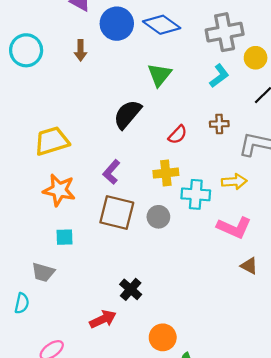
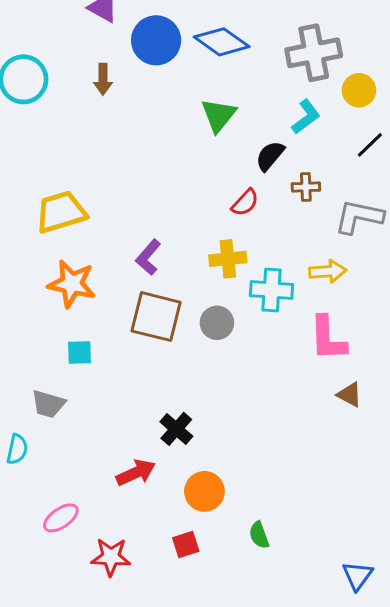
black semicircle: (127, 114) -> (270, 156), moved, size x0.7
pink L-shape: (234, 227) -> (328, 338), turned 64
orange circle: (163, 337) -> (204, 491), moved

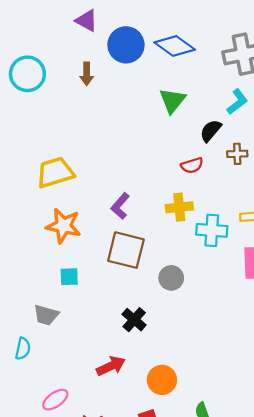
red semicircle: (245, 203) -> (192, 165), turned 30
gray circle: (217, 323) -> (171, 278), moved
black cross: (176, 429) -> (134, 320), moved

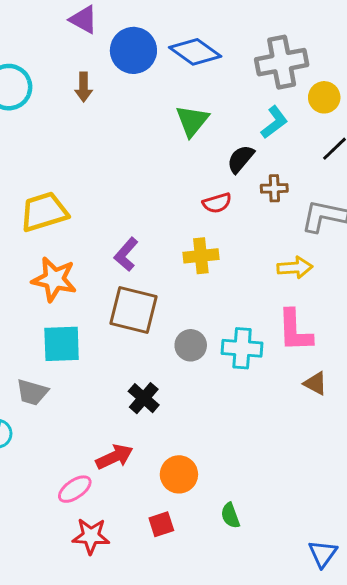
cyan cross: (212, 230) -> (242, 348), moved
cyan square: (69, 277) -> (62, 344), size x1.6
pink ellipse: (55, 400) -> (75, 489), moved

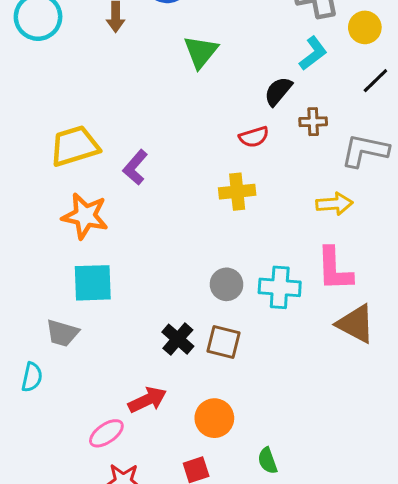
green triangle: (192, 121) -> (201, 52), moved
purple L-shape: (126, 254) -> (135, 167), moved
brown square: (133, 310) -> (223, 342), moved, size x0.7
brown triangle: (315, 383) -> (356, 324), size x1.6

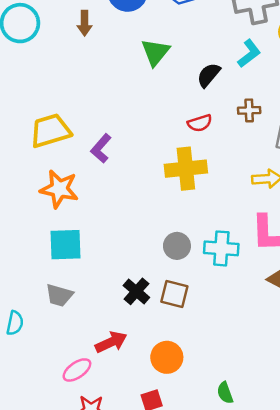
black semicircle: (278, 91) -> (209, 75), moved
yellow cross: (237, 192) -> (186, 169), size x1.4
gray trapezoid: (62, 333) -> (59, 295), moved
green semicircle: (268, 461) -> (225, 393), moved

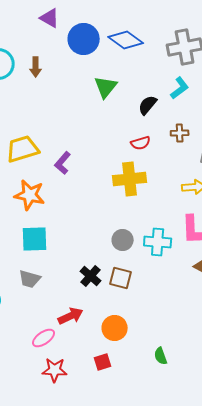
brown arrow: (85, 23) -> (36, 67), moved

